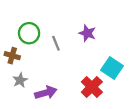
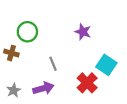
gray line: (56, 43) -> (53, 64), moved
gray star: (20, 80) -> (14, 90), moved

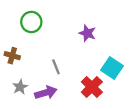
green circle: (27, 32) -> (31, 22), moved
gray star: (14, 90) -> (20, 87), moved

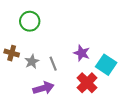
purple star: (87, 33) -> (82, 53), moved
gray star: (20, 87) -> (32, 62), moved

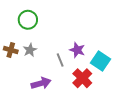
gray star: (32, 62) -> (30, 50), moved
gray line: (53, 64) -> (60, 60), moved

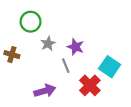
gray star: (30, 50) -> (48, 44), moved
purple star: (77, 50) -> (76, 47), moved

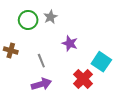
gray star: (48, 44) -> (50, 17), moved
gray line: (66, 66) -> (41, 61), moved

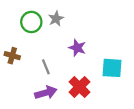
cyan square: (101, 62) -> (112, 68), turned -30
red cross: (83, 79) -> (79, 87), moved

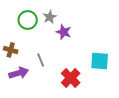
purple star: (77, 48) -> (64, 32), moved
purple arrow: (46, 93) -> (19, 73), moved

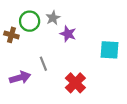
brown cross: (11, 50) -> (11, 35), moved
cyan square: (100, 61) -> (109, 50), moved

